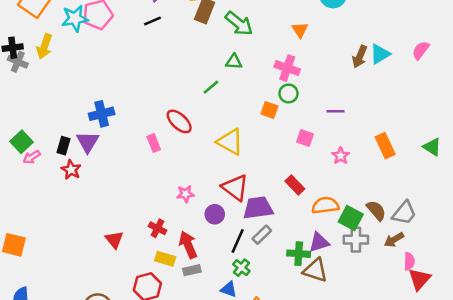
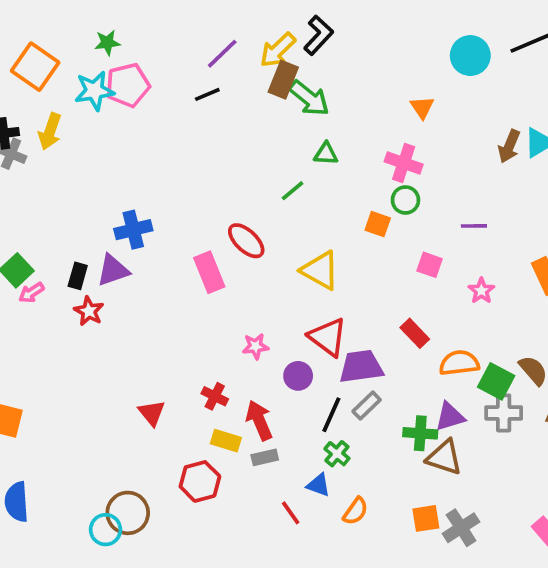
green arrow: (239, 24) -> (309, 98), moved
purple triangle: (88, 142) -> (113, 270), turned 40
pink rectangle: (154, 143) -> (209, 272), size x1.5

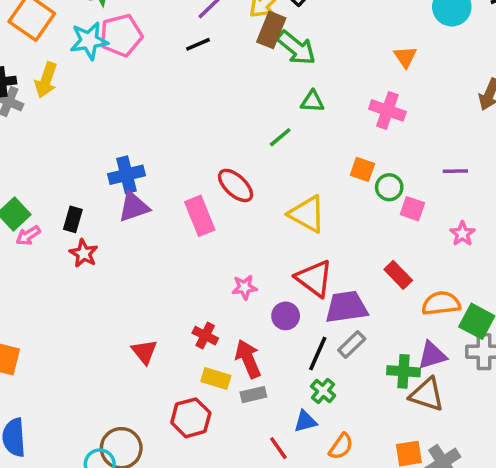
green circle: (405, 200) -> (389, 187), moved
purple triangle: (113, 270) -> (134, 207), moved
blue triangle: (318, 485) -> (305, 421), turned -35

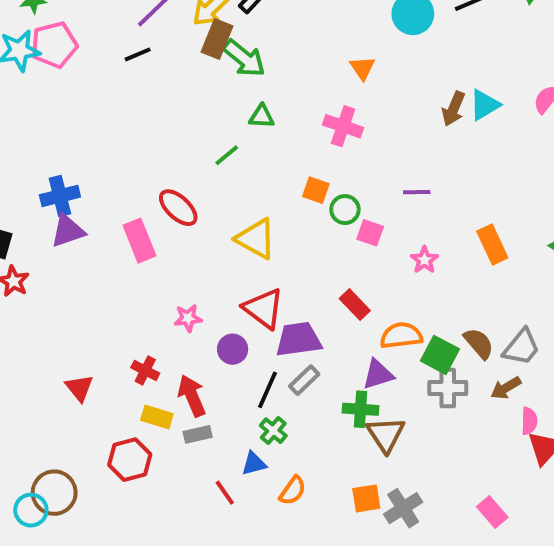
purple triangle: (432, 355) -> (378, 374), moved
brown triangle: (427, 395) -> (386, 434), turned 39

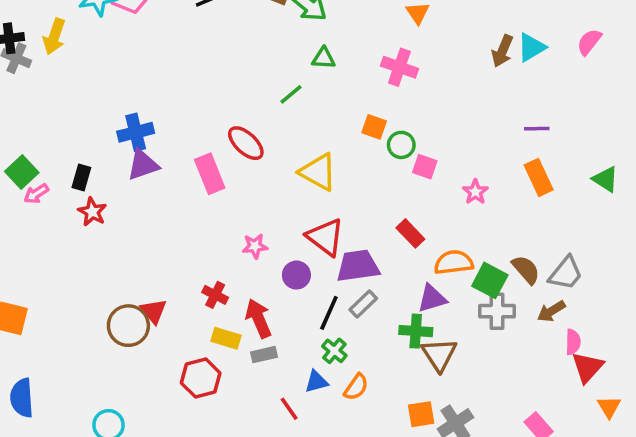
purple line: (417, 192) -> (537, 129), moved
orange semicircle: (293, 491) -> (356, 387), moved
brown circle: (54, 493) -> (128, 326), moved

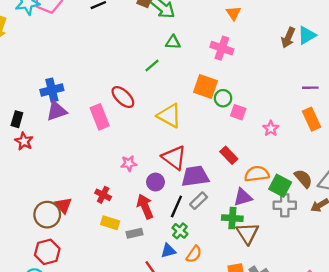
orange square: (374, 127) -> (206, 87), size x1.5
red arrow: (258, 318) -> (145, 206), moved
red hexagon: (201, 378) -> (47, 252), moved

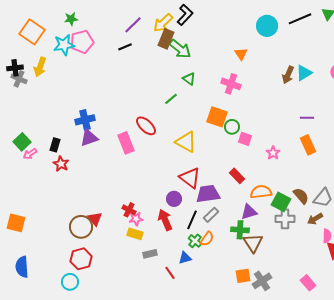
green triangle: (173, 42) -> (189, 79), turned 32
pink star: (129, 163) -> (136, 219), moved
gray rectangle: (135, 233) -> (150, 254), moved
orange semicircle: (194, 254) -> (207, 239), moved

